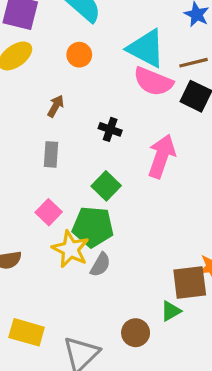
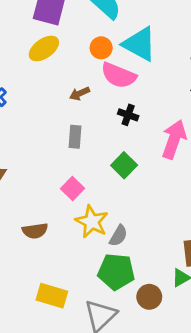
cyan triangle: (146, 48) -> (140, 44), moved
pink semicircle: (153, 82) -> (119, 75), moved
brown arrow: (56, 106) -> (80, 94), turned -144
green pentagon: (93, 227) -> (116, 272), moved

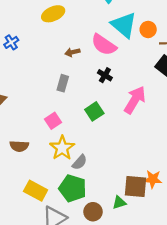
orange circle: (101, 48) -> (148, 29), moved
yellow rectangle: (52, 296) -> (36, 191), moved

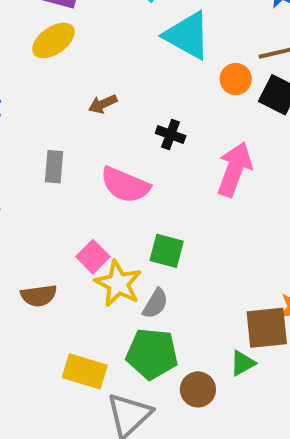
orange circle: (148, 29) -> (236, 79), moved
pink semicircle: (104, 45) -> (125, 185), moved
gray rectangle: (63, 83) -> (54, 167), moved
green square: (94, 111) -> (167, 251), moved, turned -30
pink square: (53, 121) -> (93, 257), moved

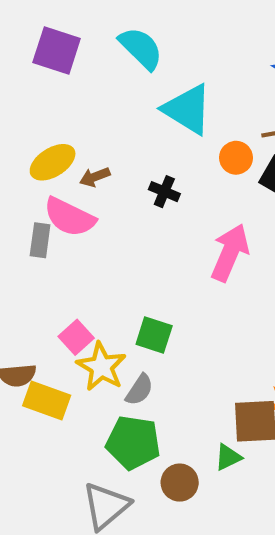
yellow ellipse: (53, 40) -> (53, 162), moved
black cross: (171, 134) -> (164, 192), moved
pink semicircle: (125, 185) -> (70, 217), moved
yellow rectangle: (85, 371) -> (47, 401), moved

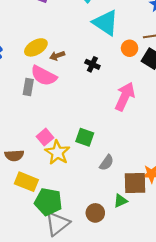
gray semicircle: (139, 390) -> (107, 163), moved
yellow rectangle: (47, 401) -> (26, 182), moved
green pentagon: (133, 443) -> (48, 202), moved

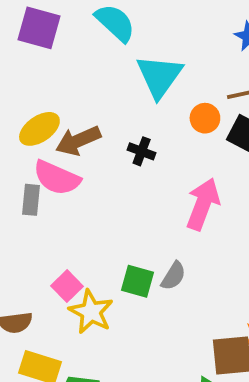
cyan triangle: (106, 23) -> (159, 76), turned 36
brown arrow: (57, 56) -> (78, 141), size x1.6
gray semicircle: (107, 163) -> (173, 276), moved

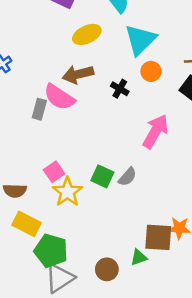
orange circle: (205, 118) -> (151, 71), moved
yellow ellipse: (39, 129) -> (87, 34), moved

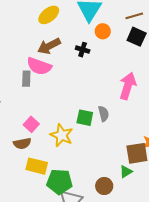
pink arrow: (155, 131) -> (128, 86), moved
pink square: (54, 172) -> (31, 124), moved
gray semicircle: (127, 177) -> (104, 114), turned -42

